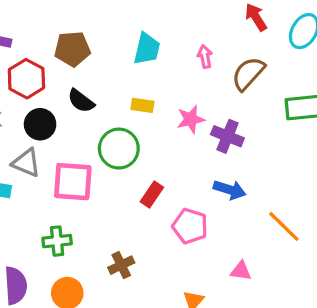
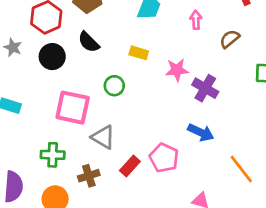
brown semicircle: (248, 74) -> (230, 39), size x0.7
green circle: (119, 149) -> (114, 86), size x0.6
gray triangle: (26, 163) -> (103, 137), moved
red rectangle: (152, 195) -> (130, 166), moved
brown cross: (121, 265) -> (89, 176), moved

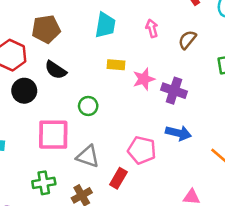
yellow rectangle: (139, 53) -> (116, 65), moved
pink pentagon: (164, 158) -> (142, 150), moved

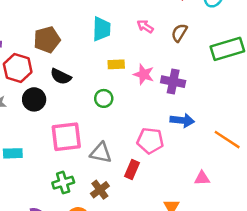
pink arrow: (152, 28) -> (145, 26), turned -35
pink star: (144, 79) -> (144, 74), turned -30
green circle: (88, 106) -> (104, 98), moved

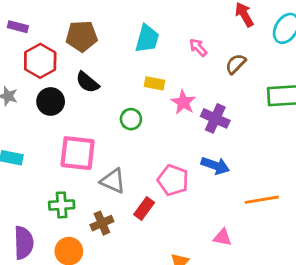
orange line: (227, 140) -> (262, 200), turned -56

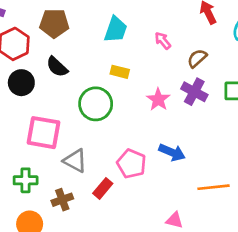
pink star: (183, 102) -> (158, 99), moved
purple cross: (215, 118) -> (194, 92), moved
green circle: (131, 119) -> (96, 104), size x1.6

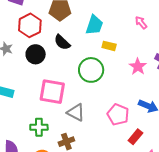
cyan trapezoid: (116, 29) -> (94, 25), moved
red rectangle: (103, 188) -> (135, 137), moved

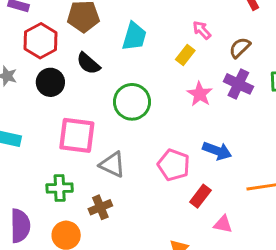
yellow rectangle: (109, 46) -> (185, 55), moved, turned -64

